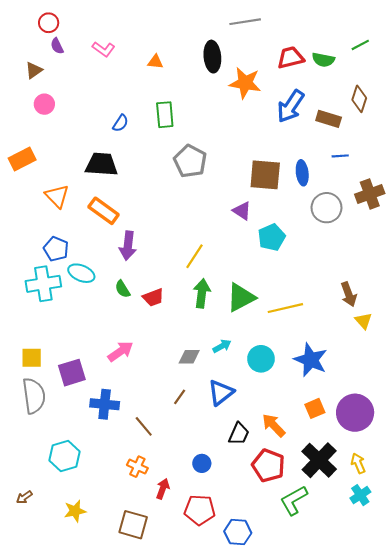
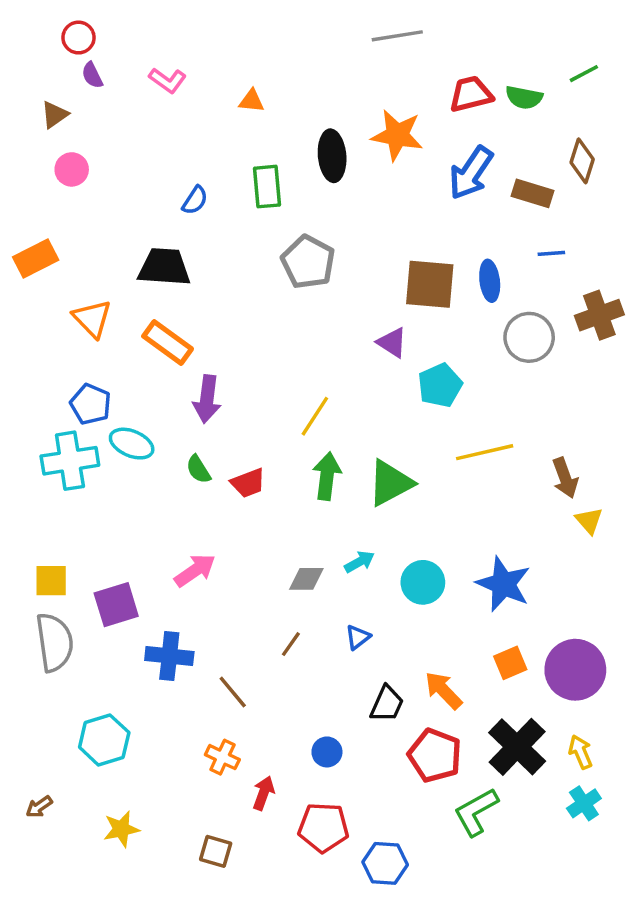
black ellipse: (212, 57) -> (332, 156), moved
yellow line: (285, 308) -> (485, 452), moved
blue triangle: (221, 393) -> (358, 637), size x0.6
brown square: (133, 525) -> (216, 851), size x0.7

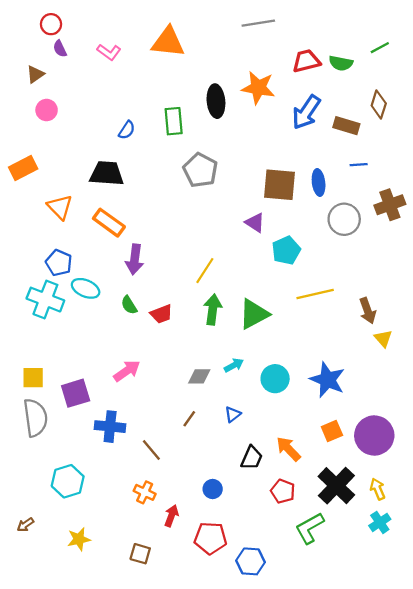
orange triangle: (252, 101) -> (168, 42), moved, size x2.0
cyan cross: (70, 461) -> (45, 300), turned 30
red pentagon: (435, 755) -> (283, 491), size x0.7

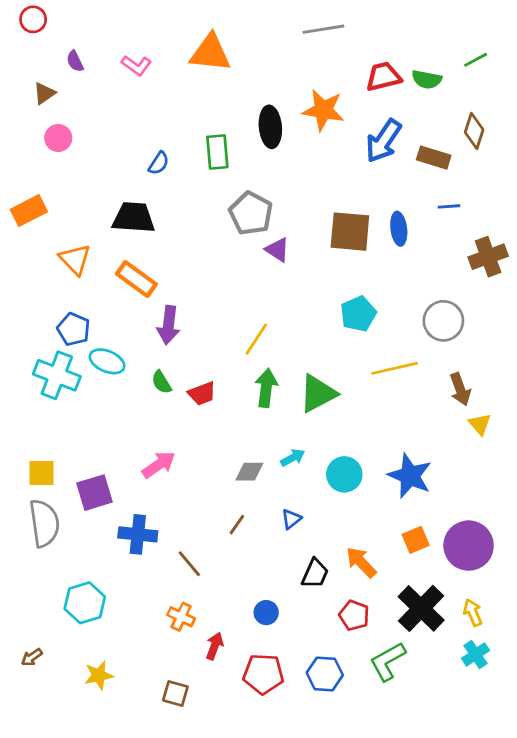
red circle: (51, 24) -> (33, 19), moved
gray circle: (344, 219) -> (443, 321), moved
purple triangle: (255, 223) -> (277, 250), moved
blue hexagon: (251, 561) -> (325, 674), moved

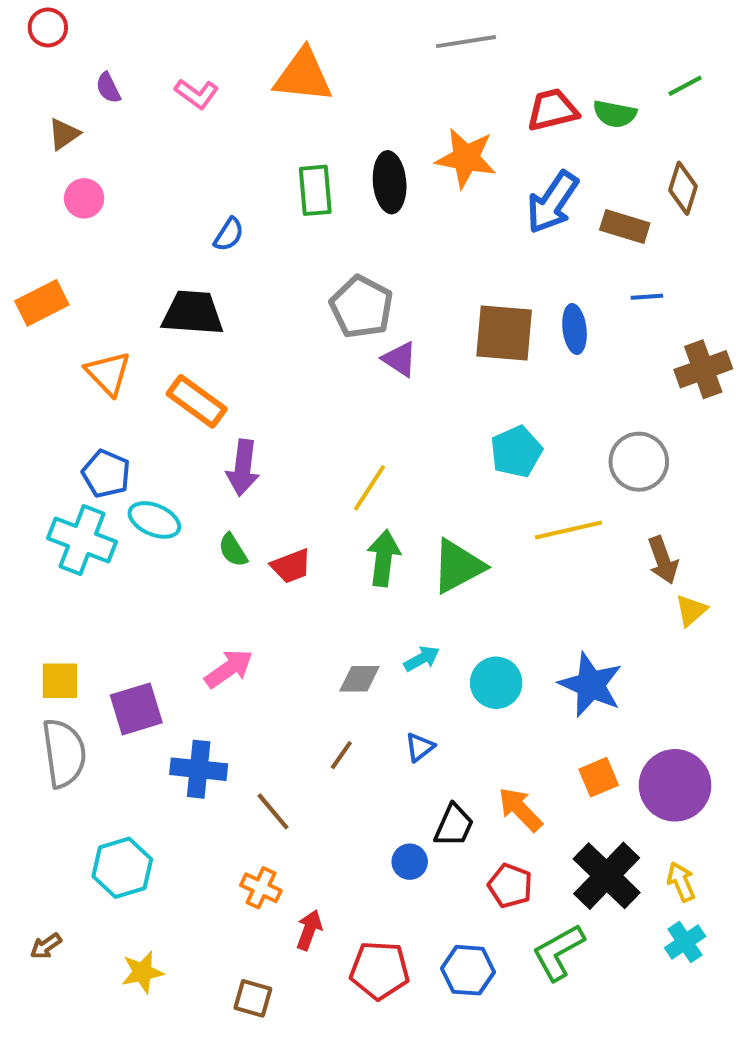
green rectangle: (217, 152) -> (315, 190), moved
yellow triangle: (480, 424) -> (691, 610), turned 30
blue circle: (266, 613) -> (410, 862), moved

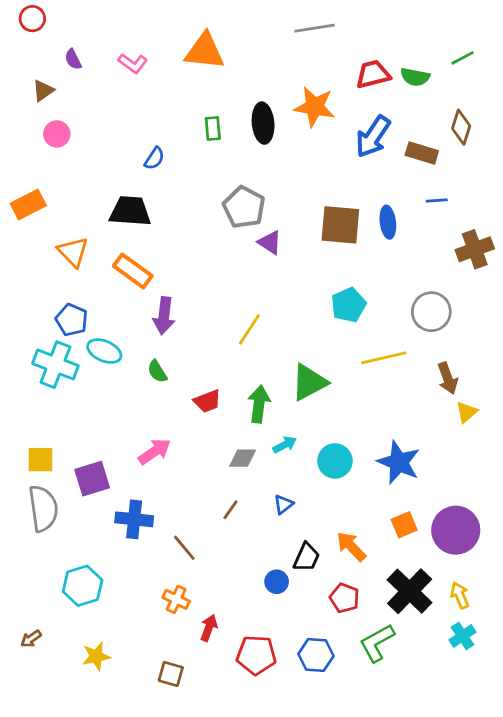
green rectangle: (315, 190) -> (213, 129), size x0.7
green arrow: (384, 558) -> (259, 404), moved
red trapezoid: (291, 566) -> (207, 401), moved

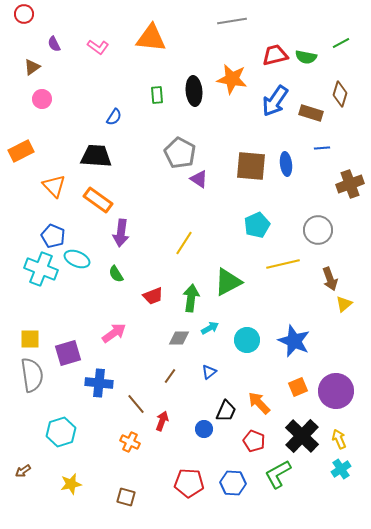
red arrow: (209, 628) -> (162, 421), moved

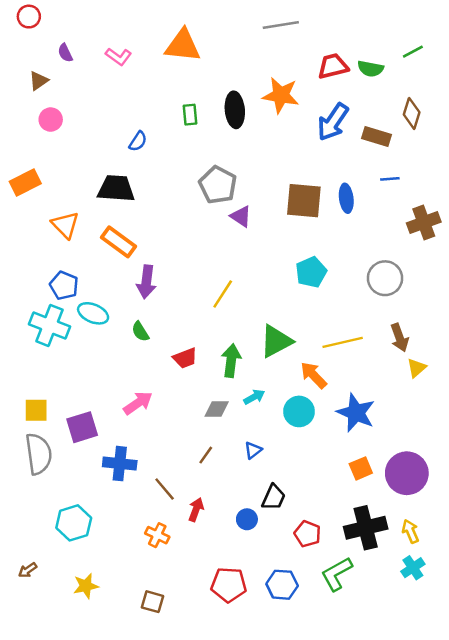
yellow line: (283, 264) -> (343, 342), moved
orange arrow: (259, 403) -> (314, 375), moved
black cross: (302, 436) -> (366, 528), turned 32

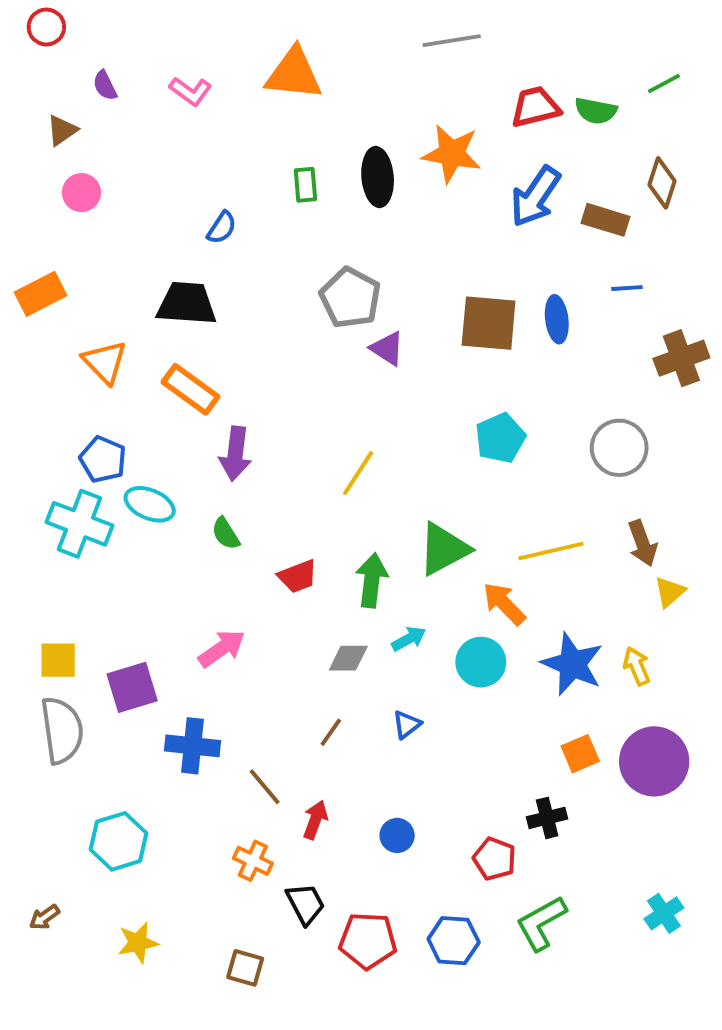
black trapezoid: (274, 497) -> (305, 904), moved, turned -52
black cross: (366, 528) -> (547, 818), moved, size x0.6
yellow arrow: (410, 531) -> (637, 666), moved

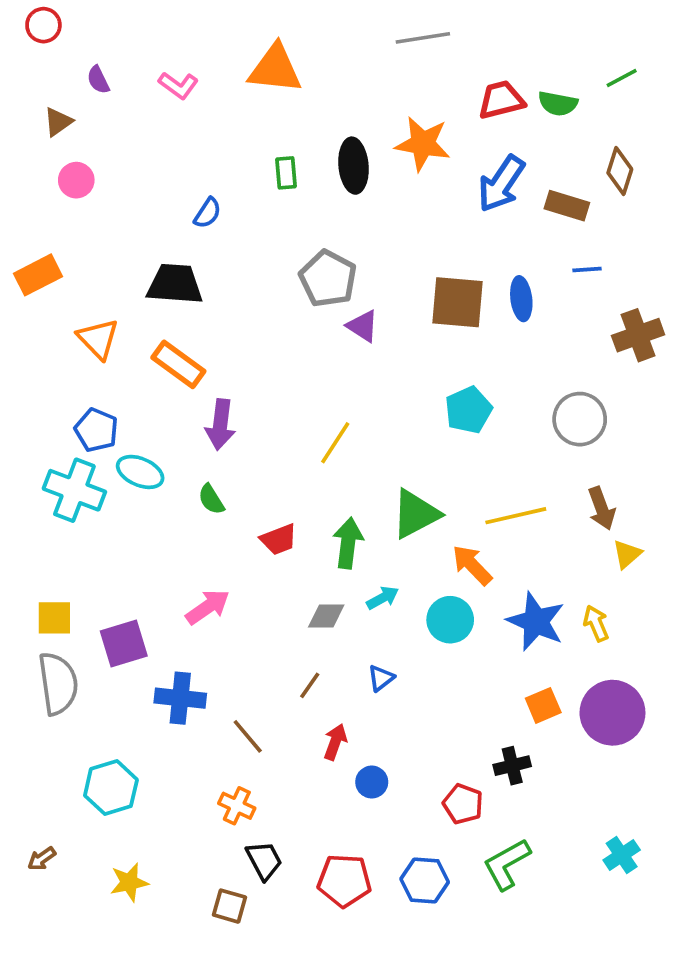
red arrow: (315, 820) -> (335, 742), moved
black trapezoid: (305, 904) -> (264, 860), moved

